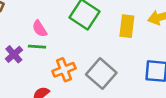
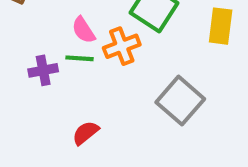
purple cross: (14, 54) -> (43, 70), turned 30
orange cross: (64, 70) -> (122, 46), moved

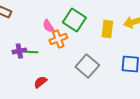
pink semicircle: (84, 30) -> (48, 26), moved
green line: (79, 58) -> (31, 52), moved

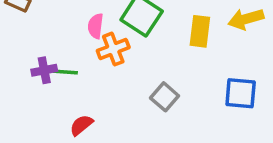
pink semicircle: (48, 26) -> (96, 26), turned 40
gray square: (87, 66) -> (165, 97), size x0.7

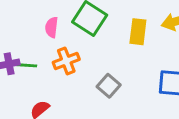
orange cross: (113, 49) -> (66, 61), moved

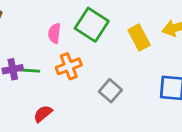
yellow rectangle: (138, 32) -> (139, 38), turned -35

